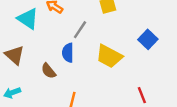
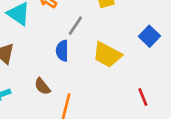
brown semicircle: (48, 71) -> (42, 86), moved

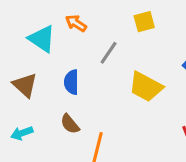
blue semicircle: (62, 51) -> (71, 82), moved

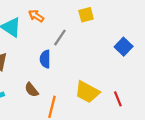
blue semicircle: (71, 82) -> (45, 59), moved
yellow trapezoid: (146, 87) -> (87, 92), moved

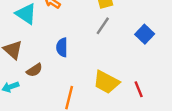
gray line: (60, 37) -> (103, 26), moved
brown semicircle: (32, 90) -> (34, 70), moved, turned -84

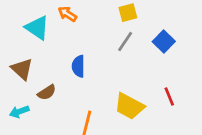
blue square: (145, 34) -> (164, 41), moved
red line: (139, 89) -> (169, 97), moved

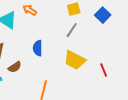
blue square: (164, 41) -> (103, 15), moved
yellow trapezoid: (129, 106) -> (75, 60), moved

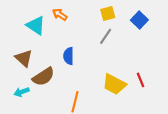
yellow trapezoid: (75, 60) -> (114, 84), moved
brown semicircle: (15, 67) -> (43, 77), size x1.5

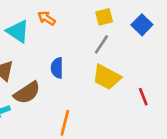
yellow trapezoid: (114, 84) -> (107, 77), moved

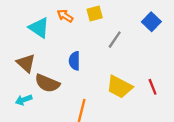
yellow square: (104, 17) -> (95, 14), moved
yellow trapezoid: (107, 77) -> (119, 87), moved
brown semicircle: (27, 93) -> (47, 83), turned 55

